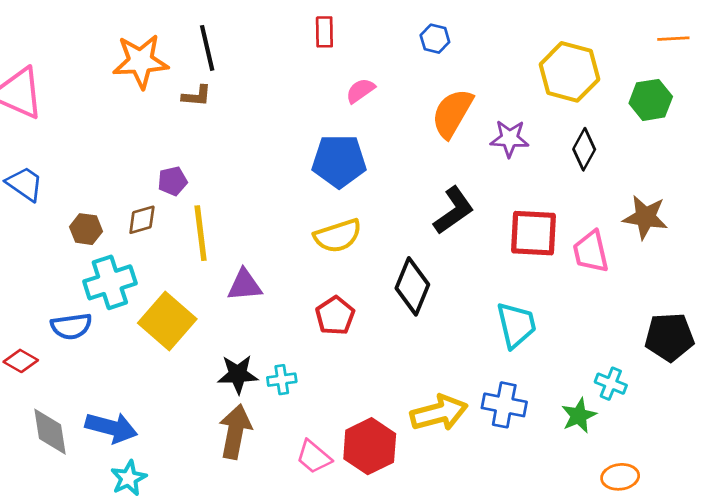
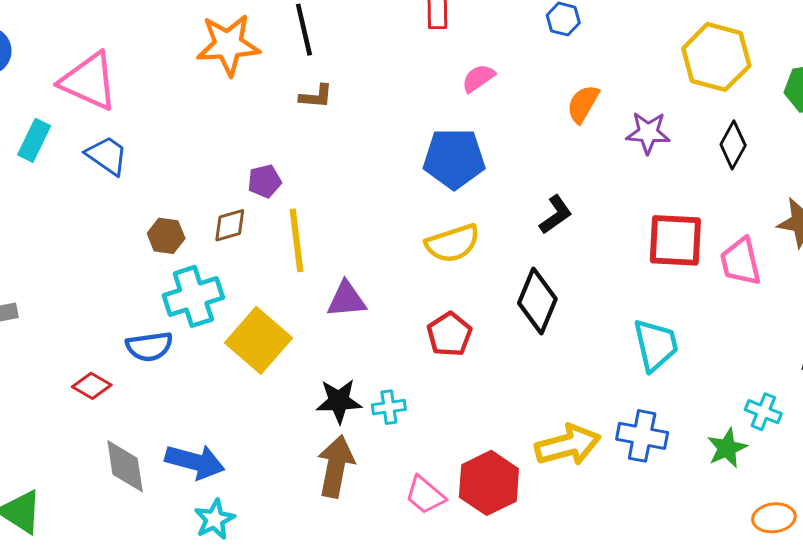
brown L-shape: (197, 96) -> (316, 96), moved
orange semicircle: (452, 113) -> (583, 104), size x0.7
blue trapezoid: (25, 184) -> (107, 155), moved
black L-shape: (454, 210) -> (556, 215), moved, size x0.7

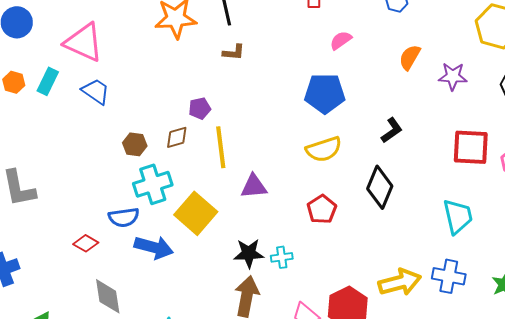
blue arrow: (195, 462) -> (154, 247), moved

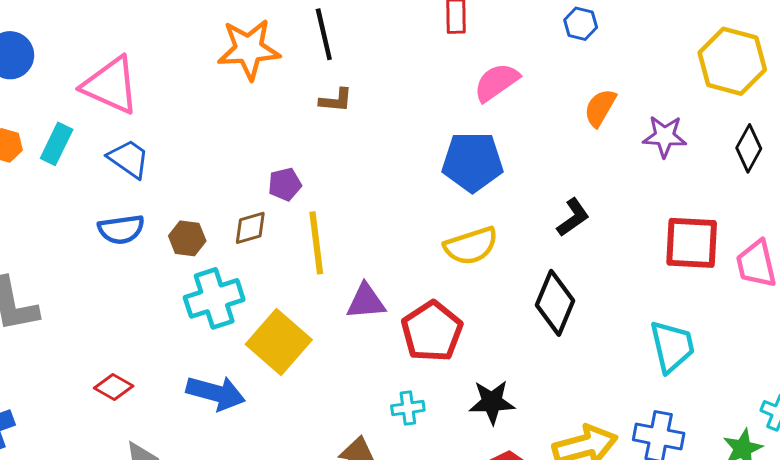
pink semicircle: (341, 40) -> (496, 82), size x1.4
red pentagon: (322, 209) -> (432, 331), moved, size x1.4
blue semicircle: (124, 217) -> (121, 229), moved
black star: (249, 253) -> (492, 402), moved

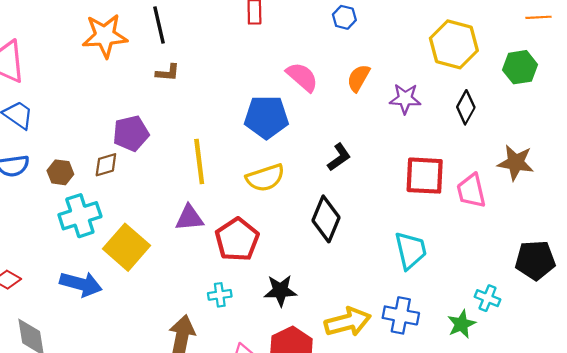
pink semicircle: (496, 82) -> (302, 77), moved, turned 76
purple pentagon: (285, 184) -> (131, 133), size x1.5
yellow line: (316, 243) -> (199, 162), moved

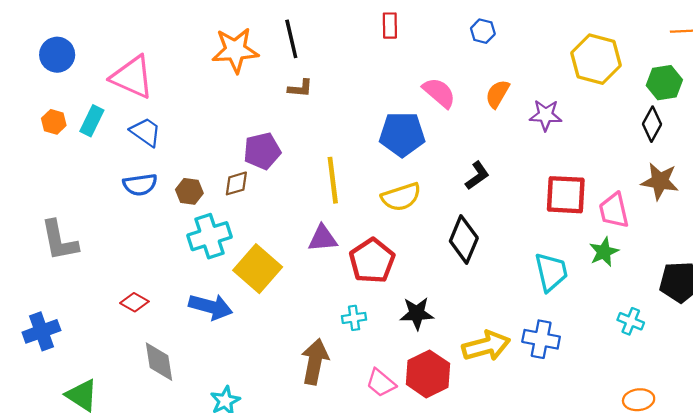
black diamond: (466, 107) -> (652, 124), moved
green star: (461, 324) -> (604, 252), moved

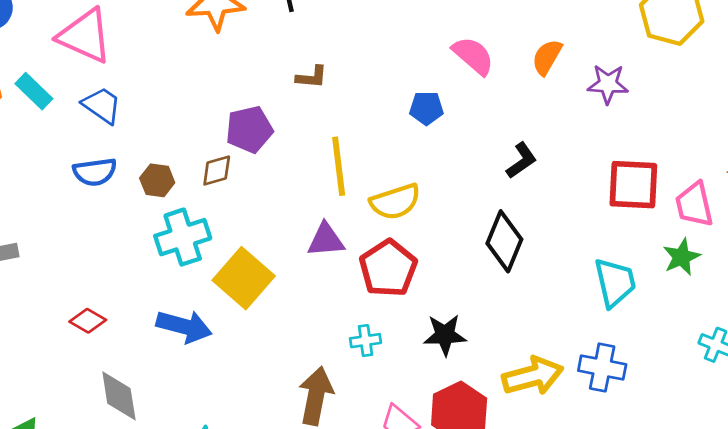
brown L-shape: (300, 88) -> (312, 77), moved
cyan rectangle: (92, 121) -> (34, 91), turned -72
blue pentagon: (402, 134) -> (426, 108), size x0.6
yellow semicircle: (401, 197) -> (395, 202), moved

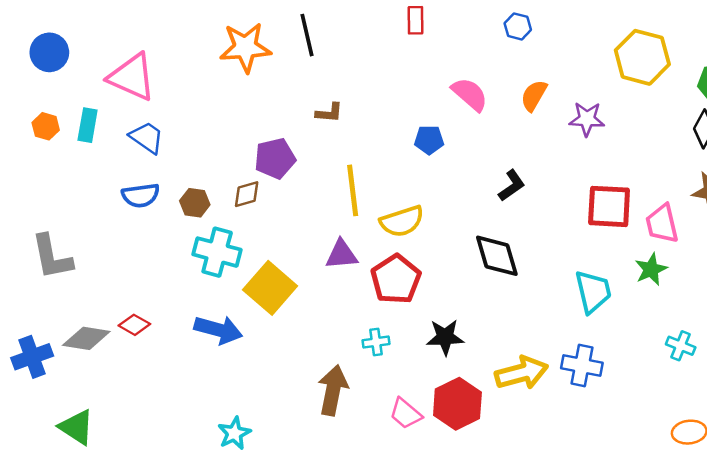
cyan rectangle: (34, 91) -> (88, 125), turned 56
cyan cross: (183, 237) -> (217, 252), turned 33
black diamond: (504, 241) -> (497, 256), turned -39
gray diamond: (119, 396) -> (86, 338), moved, turned -72

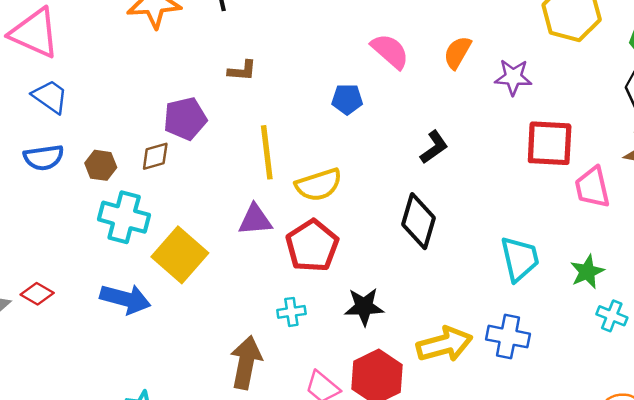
red square: (609, 206) -> (550, 143), moved
black diamond: (497, 256) -> (419, 221), turned 33
green star: (651, 269) -> (587, 272), moved

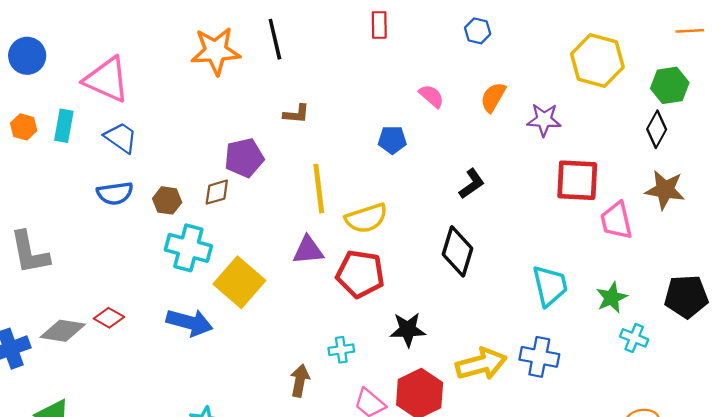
pink semicircle: (390, 51) -> (431, 96), size x0.7
red pentagon: (312, 246) -> (360, 274), turned -30
cyan cross: (291, 312) -> (341, 350), moved
brown arrow: (246, 363) -> (300, 381), size x0.7

